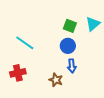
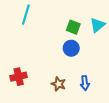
cyan line: (25, 43) -> (26, 15), moved, turned 72
blue arrow: (72, 66) -> (85, 83), moved

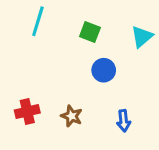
green square: (73, 27) -> (90, 32), moved
brown star: (59, 84) -> (72, 116), moved

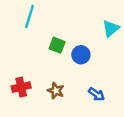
green square: (90, 32) -> (57, 45), moved
blue arrow: (124, 121) -> (96, 94), turned -49

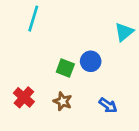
green square: (57, 45) -> (65, 68), moved
red cross: (21, 87) -> (24, 97), turned -36

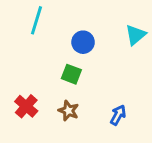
blue circle: (91, 61) -> (83, 42), moved
blue arrow: (108, 105) -> (118, 115), turned -96

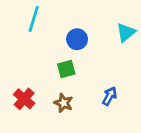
green square: (71, 74) -> (66, 69), turned -36
blue arrow: (118, 115) -> (110, 96), moved

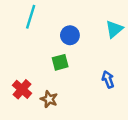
blue arrow: (110, 96) -> (108, 80), moved, turned -49
brown star: (63, 103) -> (49, 99), moved

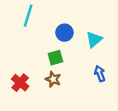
cyan triangle: (114, 29) -> (94, 39), moved
brown star: (49, 99) -> (53, 79), moved

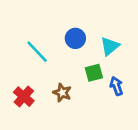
cyan line: (28, 16) -> (37, 52), moved, turned -60
green square: (55, 58) -> (94, 73), moved

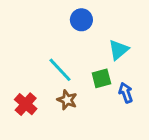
blue circle: (75, 38) -> (81, 20), moved
cyan line: (37, 52) -> (60, 70), moved

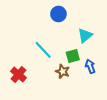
brown star: (67, 100) -> (63, 71), moved

